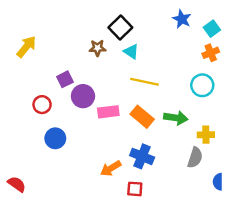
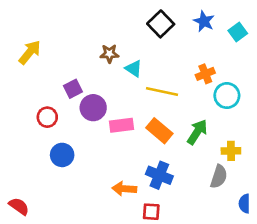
black square: (120, 27) -> (161, 24), moved
cyan triangle: (131, 52) -> (134, 69), moved
orange cross: (211, 53) -> (205, 74), moved
green arrow: (176, 118) -> (197, 132), turned -65
orange arrow: (111, 168) -> (124, 189), turned 35

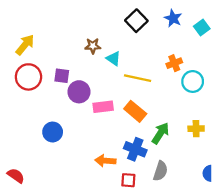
purple square: (73, 89) -> (62, 76), turned 35
red circle: (47, 117) -> (28, 77), moved, size x1.5
green arrow: (197, 132) -> (160, 133), moved
gray semicircle: (219, 177) -> (160, 171), moved

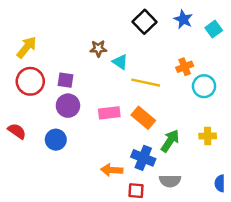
purple circle: (79, 92) -> (68, 106), moved
gray semicircle: (160, 171) -> (170, 181), turned 72
red semicircle: (16, 176) -> (17, 131), moved

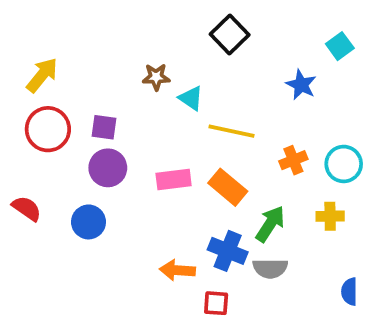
blue star: (183, 19) -> (301, 85), moved
orange cross: (185, 67) -> (293, 160), moved
cyan circle: (204, 86) -> (344, 164), moved
gray semicircle: (170, 181) -> (270, 268), moved

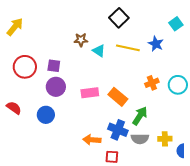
yellow arrow: (42, 75) -> (15, 27), moved
yellow line: (232, 131) -> (128, 48), moved
yellow cross: (330, 216) -> (165, 139), moved

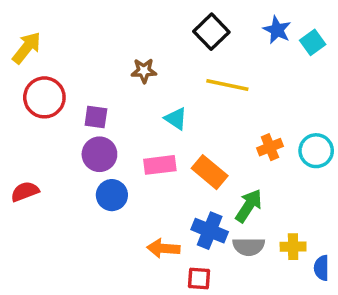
blue star: (156, 44) -> (277, 30), moved
cyan triangle: (99, 51) -> (176, 119), moved
red circle: (25, 67) -> (44, 97), moved
red semicircle: (14, 108) -> (25, 192), turned -56
blue circle: (46, 115) -> (112, 195), moved

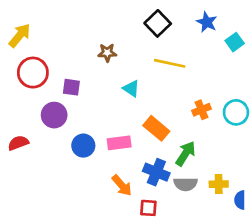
cyan square: (313, 42) -> (235, 42), moved
purple circle: (99, 154) -> (54, 115), moved
pink rectangle: (160, 165) -> (119, 143), moved
orange arrow: (163, 248) -> (122, 185), turned -135

